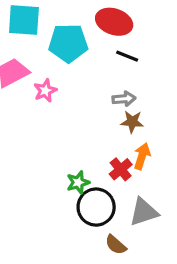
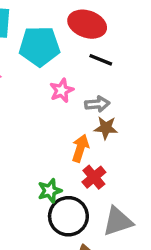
pink star: (45, 91) -> (62, 90), moved
orange arrow: (142, 156) -> (80, 148), moved

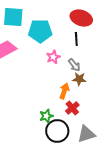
red ellipse: (87, 24) -> (81, 18), moved
black line: (101, 60) -> (76, 39), turned 64
gray arrow: (97, 104) -> (74, 65), turned 56

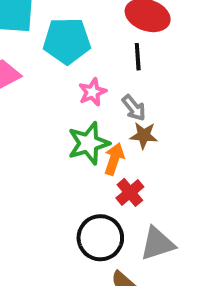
green star: (46, 116) -> (89, 143), moved, size x1.5

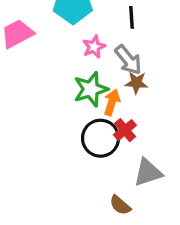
gray arrow: (134, 108) -> (128, 60), size x1.4
black circle: (100, 238) -> (100, 138), moved

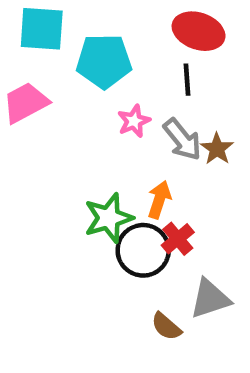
brown star: (136, 83) -> (217, 149), moved, turned 30
green star: (91, 89) -> (109, 218), moved
brown semicircle: (120, 205) -> (166, 326), moved

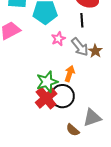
red cross: (178, 239) -> (46, 98), moved, size x1.5

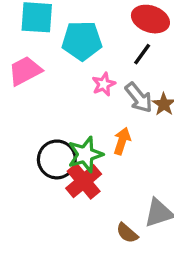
black line: (82, 20) -> (142, 54), turned 40
black circle: (62, 96) -> (57, 159), moved

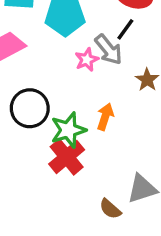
gray arrow: (139, 98) -> (109, 50), moved
black circle: (57, 159) -> (30, 108), moved

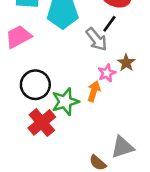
pink star: (87, 60) -> (107, 73), moved
red cross: (67, 157) -> (42, 122), moved

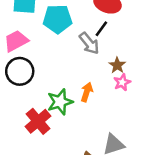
pink star: (107, 73) -> (122, 82), moved
black circle: (35, 85) -> (20, 71), moved

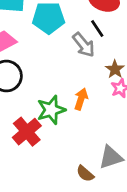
black line: (101, 29) -> (97, 29), turned -70

